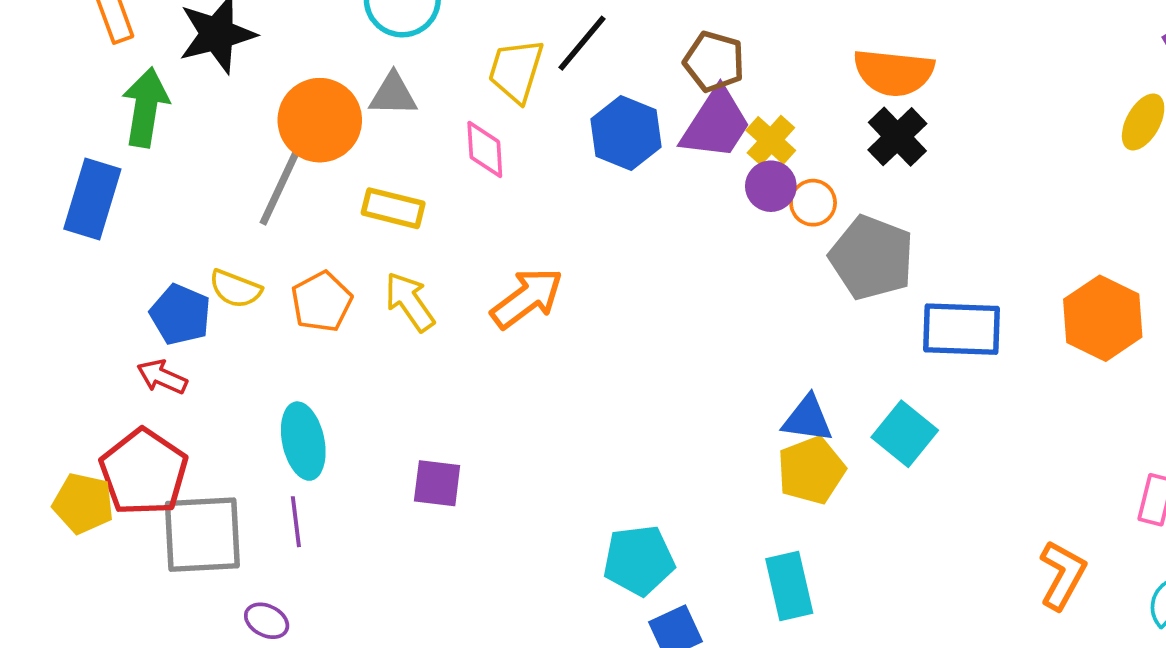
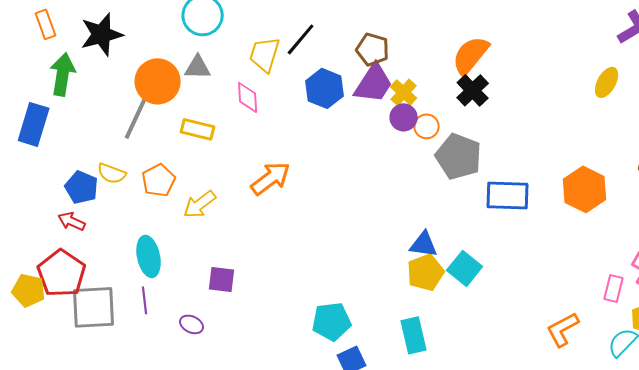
orange semicircle: (894, 72) -> (471, 55), turned 123
yellow arrow: (410, 302) -> (200, 204), moved, turned -92
cyan square: (905, 434) -> (465, 268), moved
orange L-shape: (1062, 575) -> (563, 329), turned -147
purple ellipse: (267, 621) -> (192, 324), moved

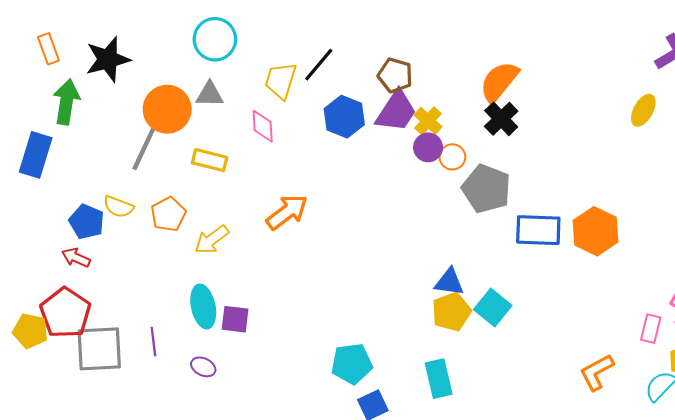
orange hexagon: (585, 189) -> (596, 231), moved
cyan ellipse: (149, 256) -> (203, 306), moved

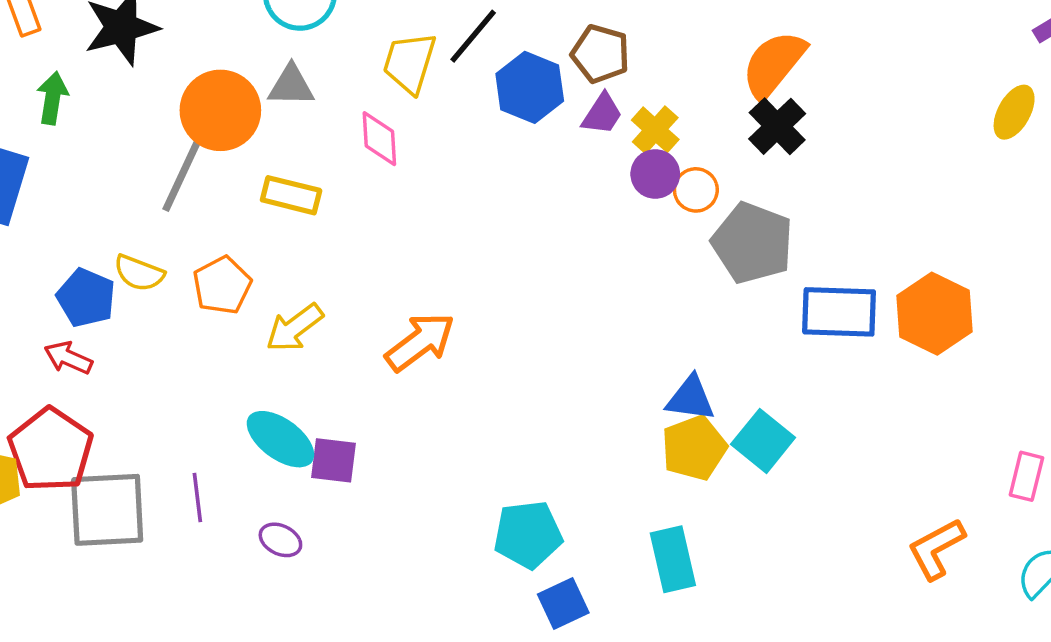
green arrow: (66, 102) -> (52, 98), size x0.7
purple trapezoid: (396, 111) -> (602, 114), size x0.6
blue hexagon: (344, 117) -> (530, 87), moved
orange arrow: (287, 212) -> (420, 342), moved
cyan ellipse: (203, 306) -> (280, 439), turned -42

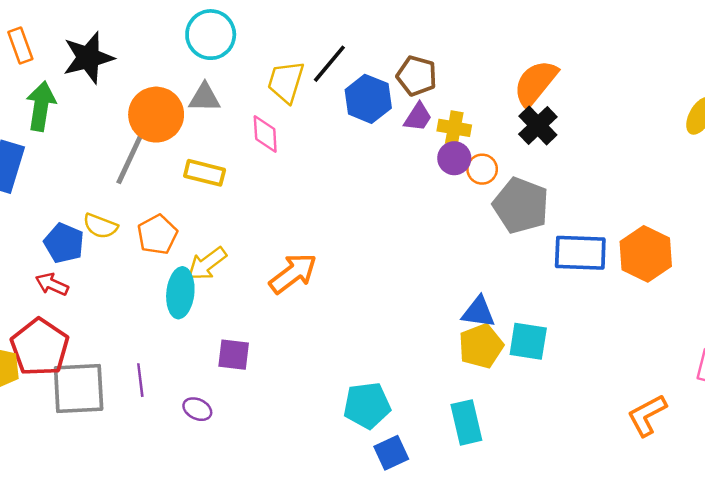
green arrow: (52, 98) -> (41, 106), size x1.4
yellow cross: (655, 130) -> (454, 128), turned -32
cyan ellipse: (280, 439) -> (180, 293), moved, turned 60
cyan square: (763, 441) -> (528, 341), turned -30

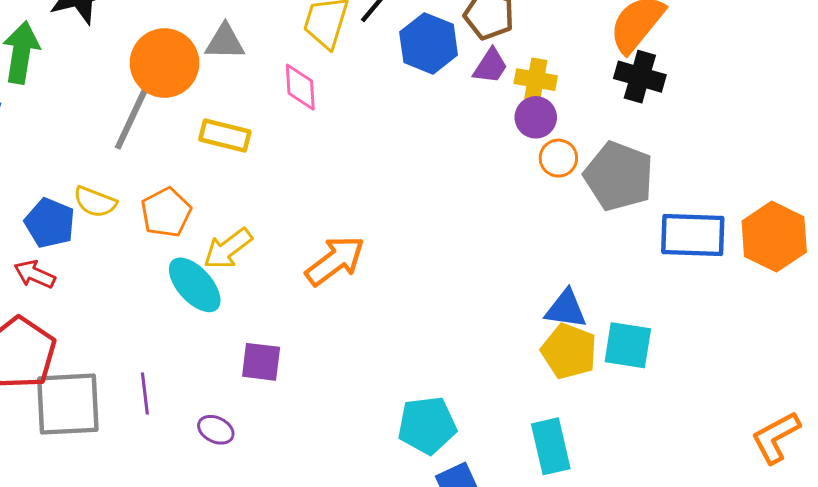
black cross: (538, 125) -> (640, 77), turned -30
orange circle: (482, 169) -> (558, 158), moved
cyan ellipse: (180, 293) -> (195, 285), turned -48
yellow pentagon: (481, 346) -> (569, 351), turned -30

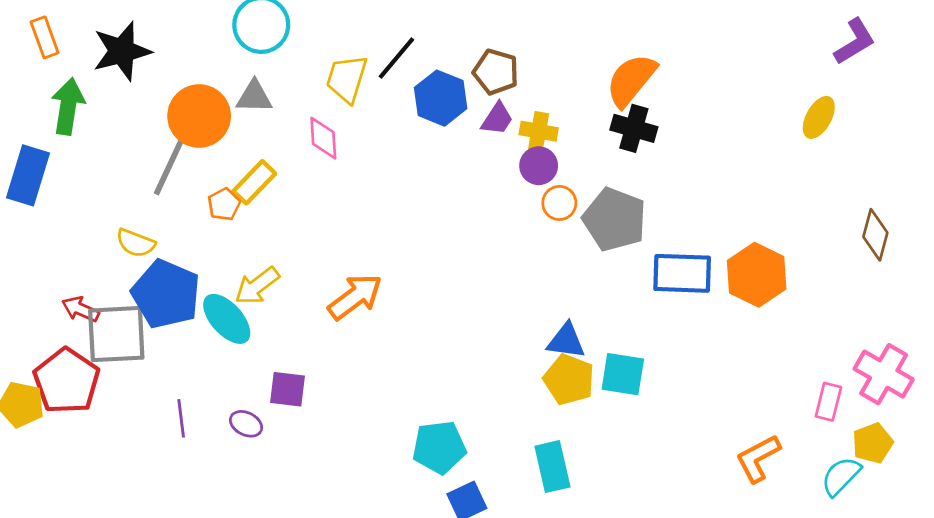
yellow rectangle: (225, 135) -> (254, 182), turned -60
orange pentagon: (166, 212) -> (224, 204), moved, size x0.7
blue pentagon: (50, 223) -> (166, 294), moved, size x1.5
gray square: (68, 404) -> (116, 334), moved
purple ellipse: (216, 430) -> (246, 424), moved

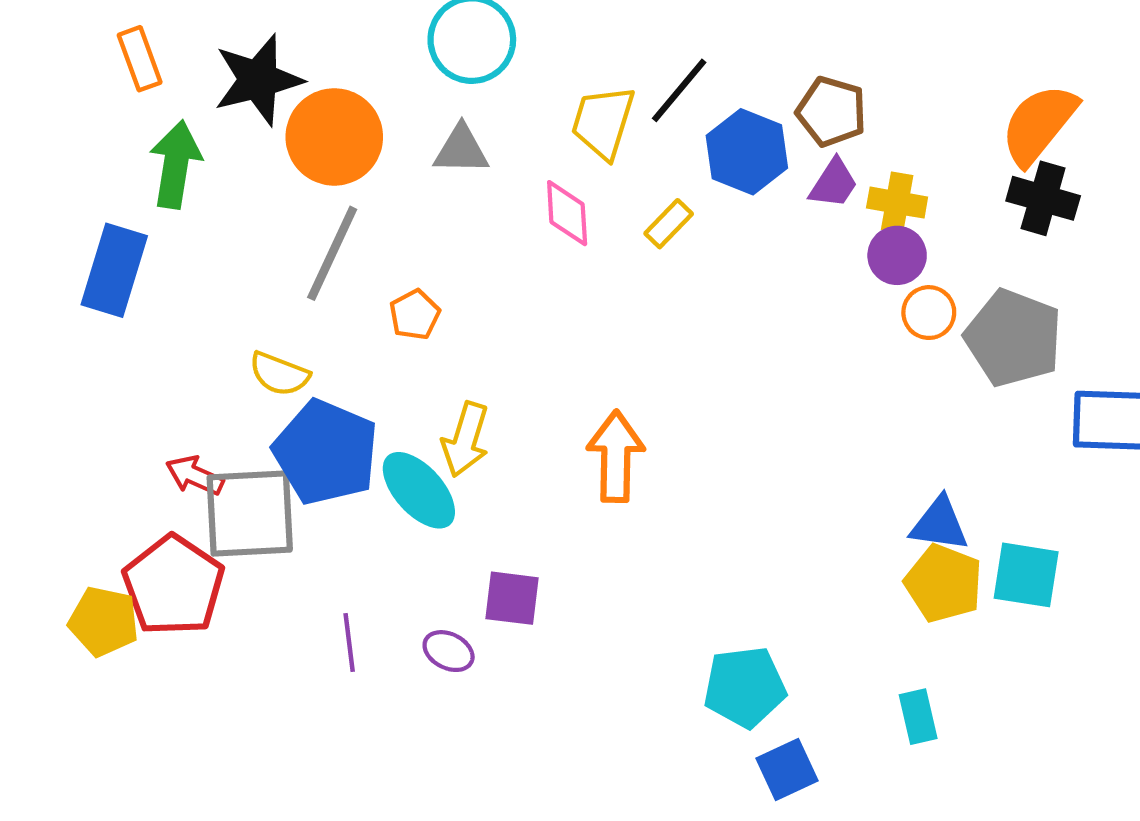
orange circle: (199, 116) -> (334, 137), moved
yellow rectangle: (254, 182) -> (669, 224), moved, size x0.7
yellow arrow: (257, 286) -> (465, 439), turned -36
orange arrow: (355, 297) -> (616, 456), turned -52
cyan rectangle: (552, 467) -> (918, 717), size x0.7

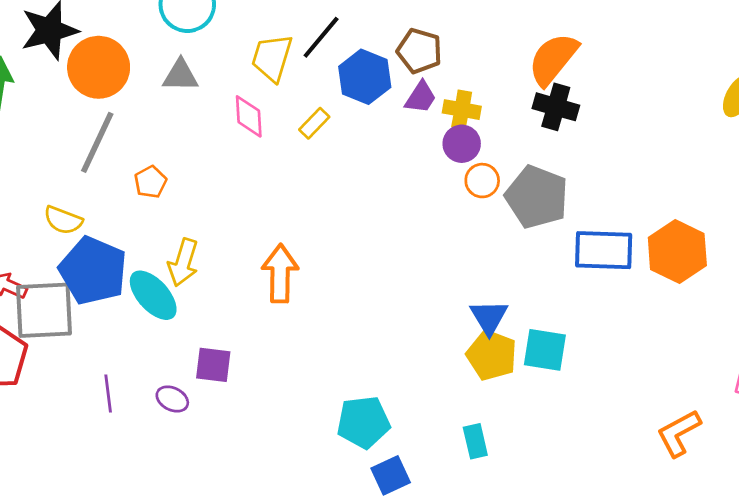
blue triangle: (939, 524) -> (489, 317), turned 51

